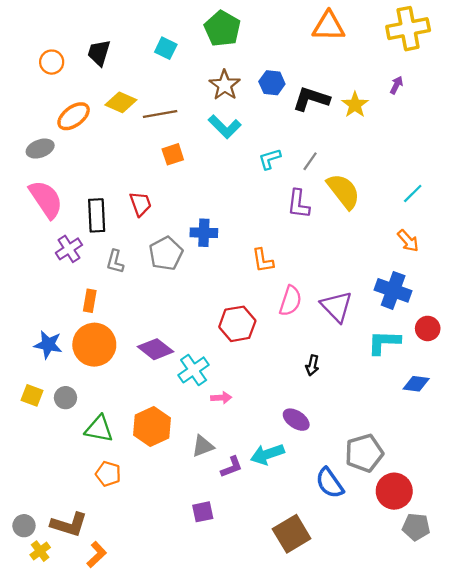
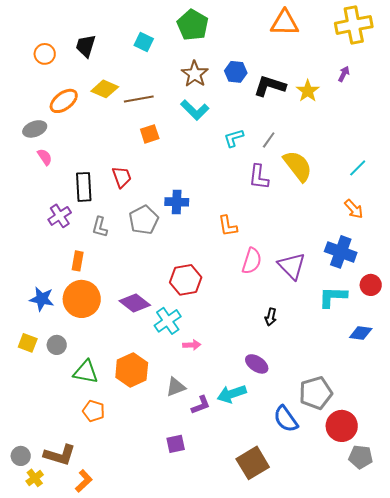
pink semicircle: (46, 199) -> (45, 157), moved, size x0.5
red hexagon: (237, 324) -> (186, 280), moved

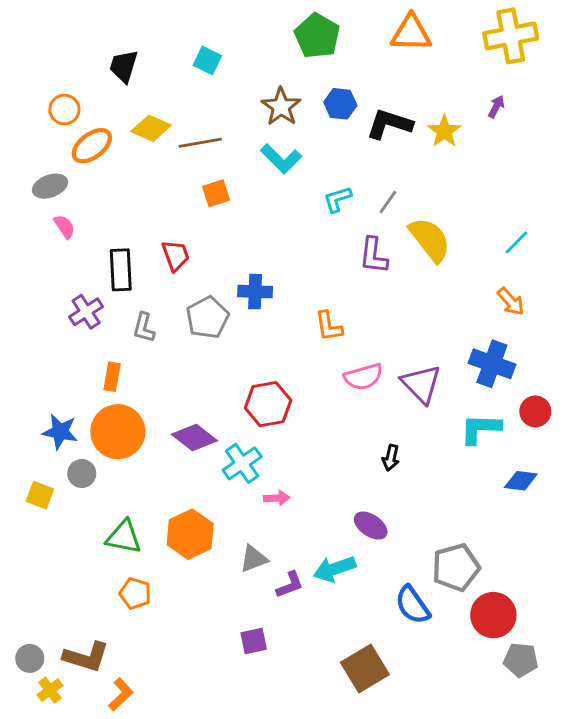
green pentagon: (193, 25) -> (317, 36), moved
orange circle: (45, 54) -> (64, 110), moved
pink semicircle: (252, 261) -> (363, 377), turned 56
gray circle: (57, 345) -> (82, 474), moved

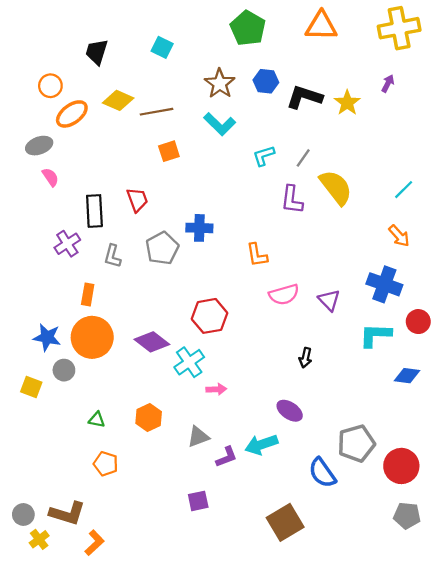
purple triangle: (421, 384) -> (329, 300), size x0.7
orange hexagon: (190, 534) -> (149, 417), size x0.7
green triangle: (124, 537) -> (97, 420), size x0.6
red circle: (493, 615) -> (401, 466), moved

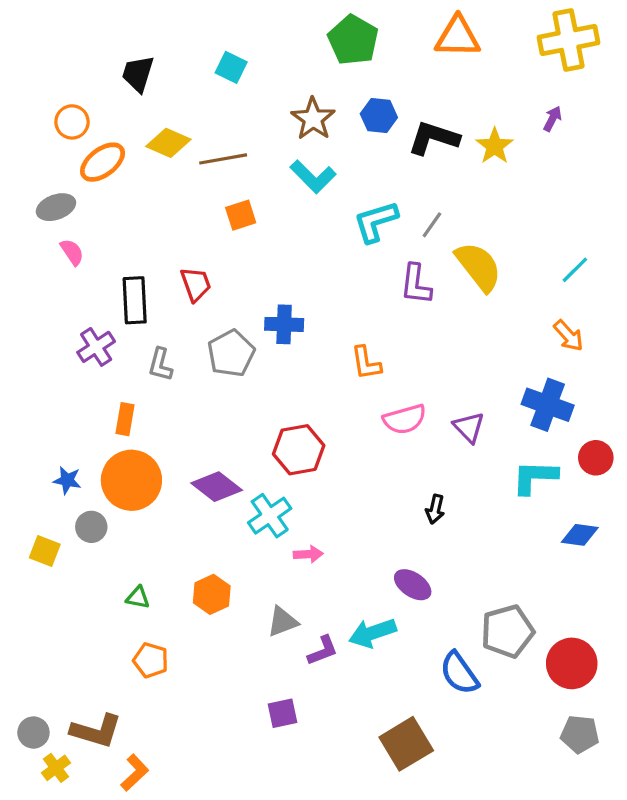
cyan L-shape: (264, 156) -> (376, 222), size x1.4
blue star: (47, 337) -> (67, 480), size x0.7

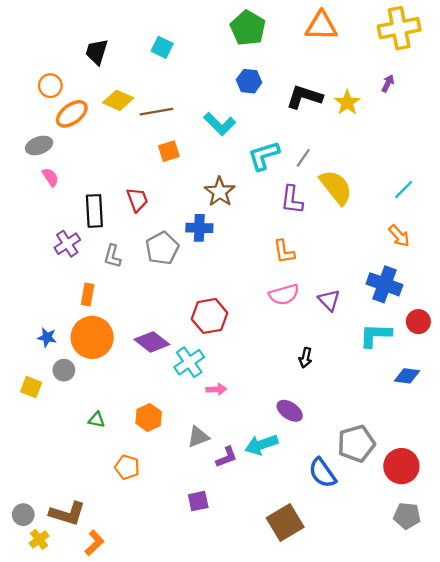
blue hexagon: (379, 116) -> (249, 81), moved
brown star: (313, 119) -> (220, 192), moved
orange L-shape: (366, 363) -> (284, 252), moved
orange pentagon: (151, 660) -> (127, 467), moved

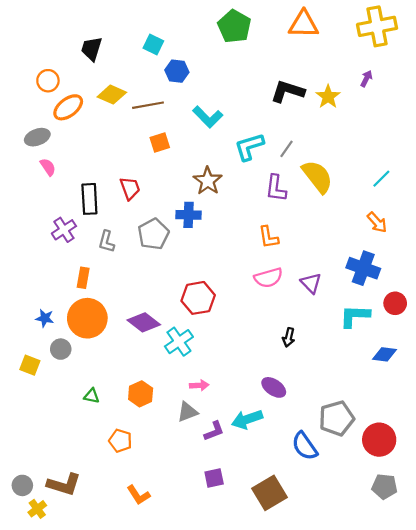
blue hexagon: (249, 81) -> (177, 71), moved
pink arrow: (216, 389) -> (199, 385), moved
purple square: (198, 501) -> (214, 478), moved
orange L-shape: (94, 543) -> (138, 495), moved, turned 100

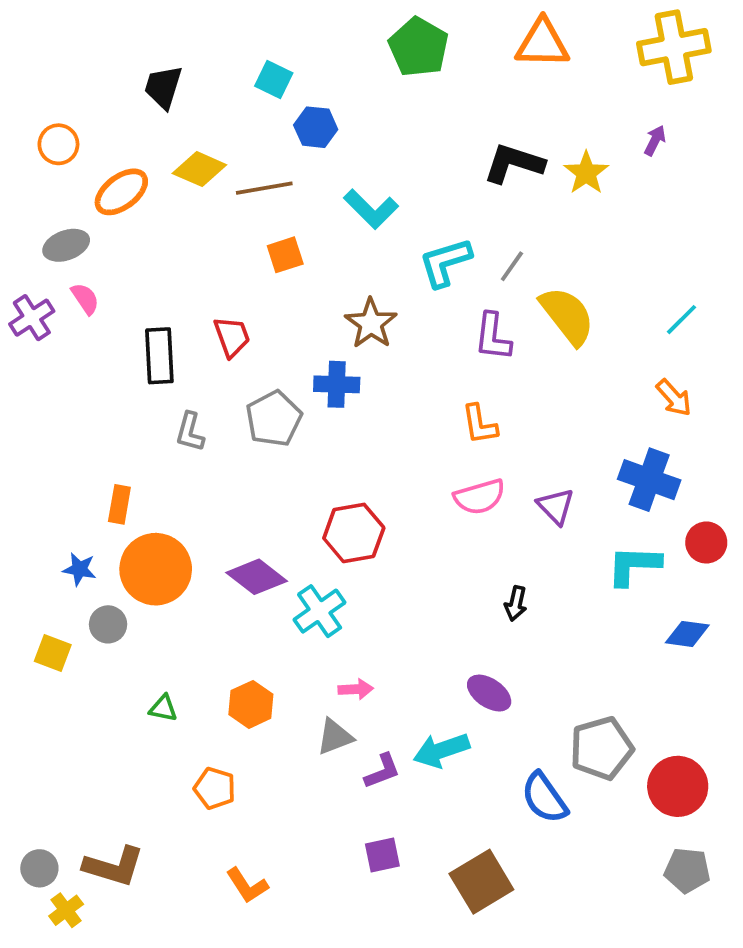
orange circle: (48, 81) -> (58, 144), moved
purple cross: (64, 230) -> (32, 318), moved
orange rectangle: (83, 278) -> (119, 504), moved

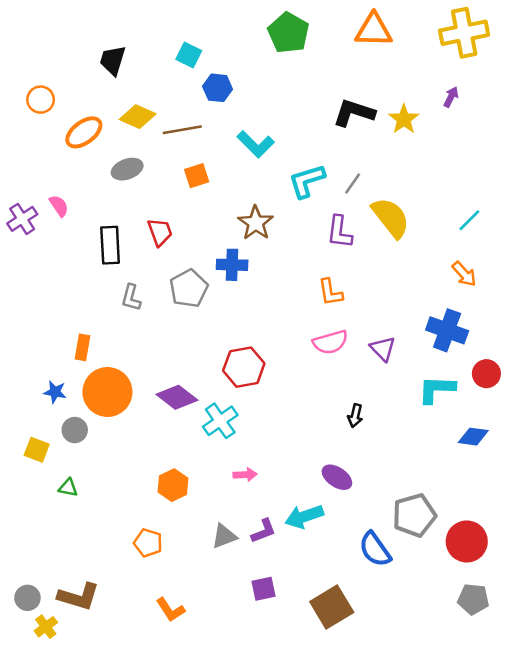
gray ellipse: (66, 245) -> (127, 169), moved
green triangle: (163, 708) -> (68, 488), moved
gray triangle: (335, 737) -> (224, 536), moved

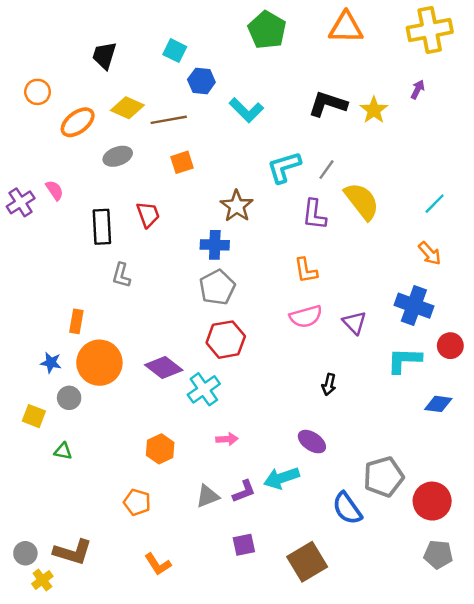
cyan L-shape: (256, 144) -> (246, 110), moved
gray pentagon: (189, 288) -> (217, 287), moved

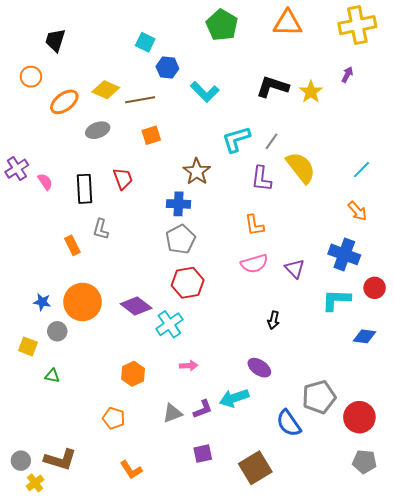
black trapezoid: (104, 55) -> (55, 40), moved
pink semicircle: (55, 190) -> (45, 182), moved
orange rectangle: (76, 321) -> (72, 245), moved, turned -36

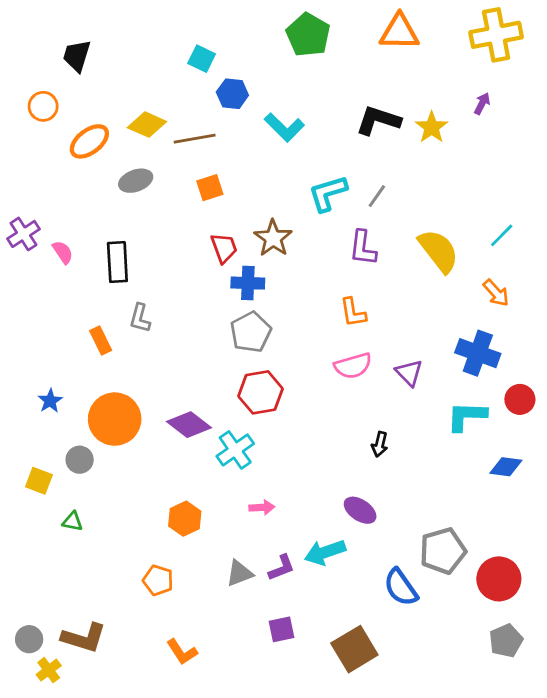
yellow semicircle: (301, 168) -> (439, 251), moved
red trapezoid: (123, 179) -> (224, 248), moved
blue star: (42, 302) -> (50, 401), moved, turned 30
gray pentagon: (364, 462) -> (506, 641), turned -30

